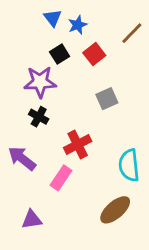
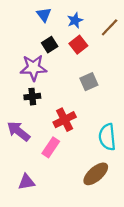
blue star: (78, 25) -> (75, 20), moved
black cross: (39, 117) -> (32, 97), turned -35

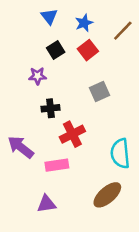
purple star: (33, 68) -> (37, 76), size x0.6
black cross: (32, 97) -> (50, 108), moved
pink rectangle: (51, 147) -> (57, 165), turned 48
purple triangle: (27, 182) -> (47, 204), moved

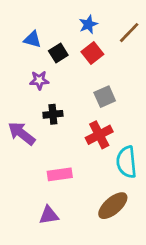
blue triangle: (49, 16) -> (32, 39), moved, turned -36
red cross: (72, 134) -> (99, 135), moved
purple arrow: (21, 147) -> (22, 133), moved

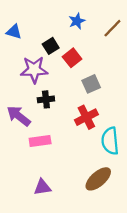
blue triangle: (32, 39) -> (14, 32), moved
red square: (92, 53) -> (72, 58), moved
purple star: (39, 80) -> (34, 70), size x1.6
pink rectangle: (60, 174) -> (40, 141), moved

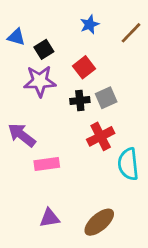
black square: (51, 46) -> (44, 49), moved
black cross: (46, 99) -> (80, 101), moved
brown ellipse: (98, 179) -> (99, 222), moved

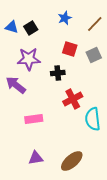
black square: (44, 49) -> (31, 28), moved
red square: (84, 67) -> (70, 49), moved, turned -35
gray square: (106, 98) -> (94, 55), moved
purple arrow: (22, 135) -> (16, 85), moved

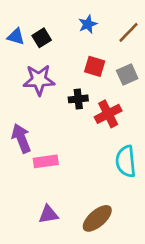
purple arrow: (16, 85) -> (21, 138), moved, turned 30
red cross: (73, 99) -> (108, 114), moved

